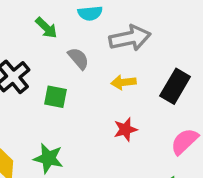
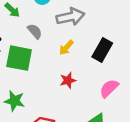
yellow arrow: (124, 82) -> (66, 48), turned -42
green square: (55, 97) -> (19, 58), size x1.6

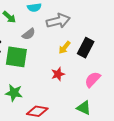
gray semicircle: (35, 31) -> (29, 34), turned 96
yellow arrow: (66, 48) -> (65, 48), moved

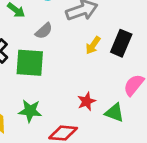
red star: (58, 74) -> (87, 101), moved
green triangle: (84, 108) -> (114, 113), moved

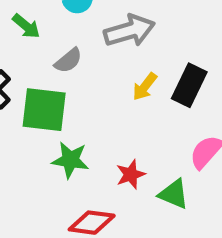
green star: (30, 111) -> (70, 160), moved

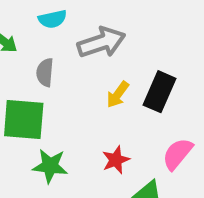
gray semicircle: (68, 61) -> (45, 72), turned 136
red star: (131, 174) -> (116, 160), moved

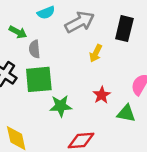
gray semicircle: (45, 72) -> (34, 49), moved
black rectangle: (159, 92) -> (124, 29), moved

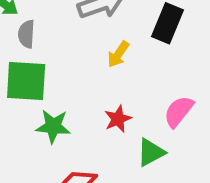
green triangle: (126, 113) -> (151, 152), turned -48

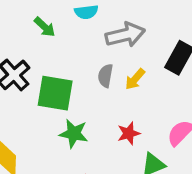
gray semicircle: (26, 34) -> (105, 76), moved

